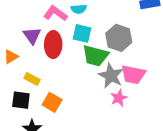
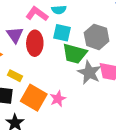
pink star: (119, 98) -> (58, 99), moved
orange square: (52, 102) -> (34, 98), size x1.4

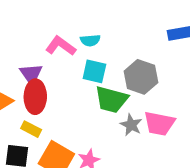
red ellipse: (35, 43) -> (35, 97), moved
gray star: (89, 73) -> (131, 125), size x0.7

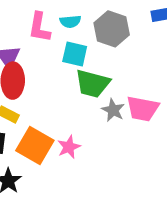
pink L-shape: (61, 46) -> (39, 27), turned -116
gray hexagon: (141, 77) -> (112, 29), moved

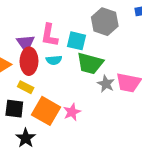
cyan semicircle: (70, 22) -> (54, 60), moved
pink L-shape: (39, 27) -> (49, 35), moved

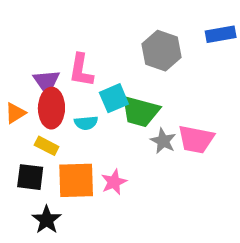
cyan square: (76, 41) -> (114, 98), moved, turned -36
cyan semicircle: (54, 60) -> (86, 123), moved
orange square: (46, 111) -> (76, 180), turned -32

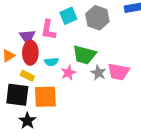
cyan square: (114, 98) -> (68, 16), moved
black square: (30, 177) -> (17, 95), size x1.4
pink star: (114, 182) -> (68, 73), moved

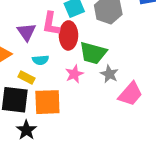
red ellipse: (30, 53) -> (68, 35), moved
cyan semicircle: (51, 62) -> (40, 60), moved
pink trapezoid: (118, 72) -> (130, 94), moved, turned -60

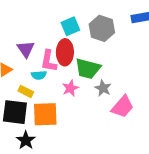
pink L-shape: (51, 24) -> (49, 61), moved

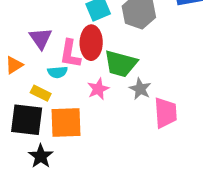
pink trapezoid: (123, 107) -> (165, 113), turned -45

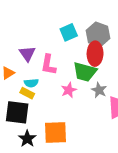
red ellipse: (91, 43) -> (95, 54), moved
cyan semicircle: (57, 72) -> (31, 83), moved
orange square: (66, 123) -> (56, 133), moved

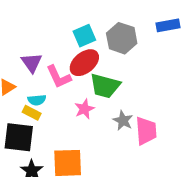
red ellipse: (95, 54) -> (84, 63), moved, turned 50
pink L-shape: (48, 65) -> (59, 77), turned -35
gray star: (99, 90) -> (123, 121), moved

